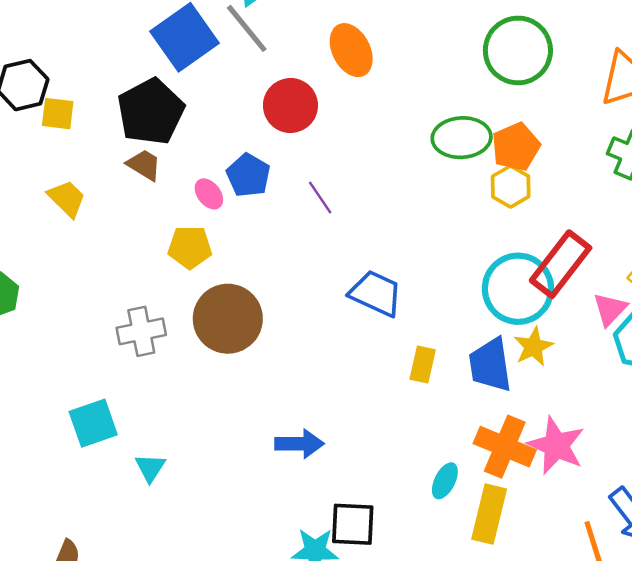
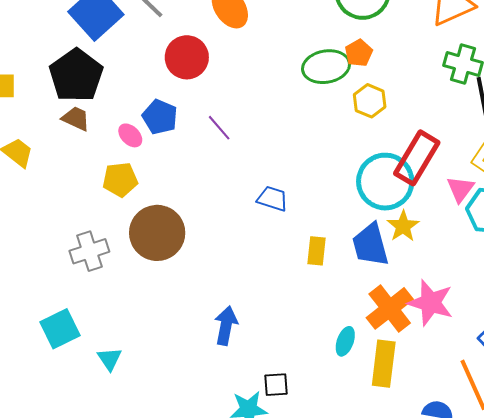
orange pentagon: (516, 147) -> (359, 53), moved, size x0.7
blue trapezoid: (376, 293) -> (273, 199), size x0.7
blue arrow: (299, 444) -> (226, 326), turned -72
orange cross: (505, 447) -> (390, 308), turned 36
black square: (353, 524) -> (276, 385), size x0.7

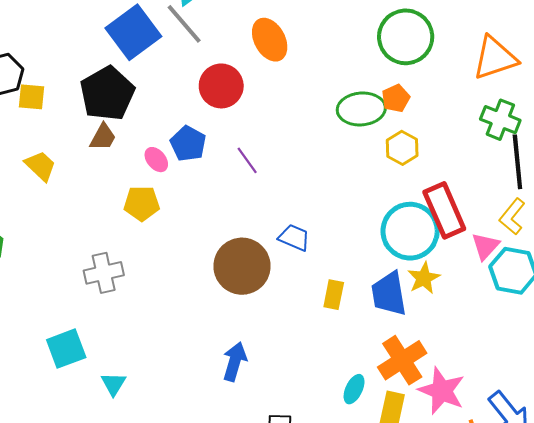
brown trapezoid: (76, 118) -> (103, 137), turned 88
red rectangle: (417, 158) -> (444, 210), turned -60
brown circle: (157, 233) -> (242, 266), moved
pink star: (431, 303) -> (442, 391), moved

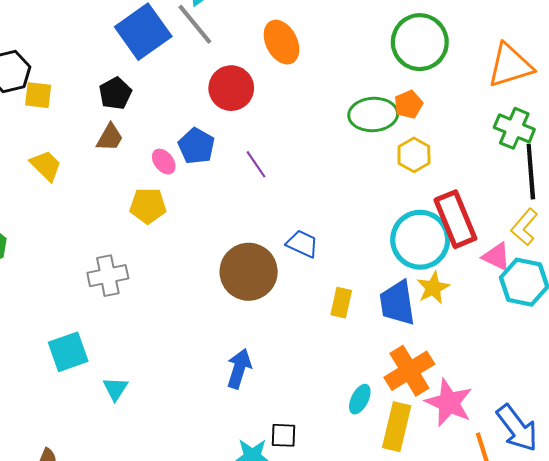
black pentagon: (107, 94) -> (115, 93), size x0.6
pink triangle: (485, 246) -> (496, 257), turned -48

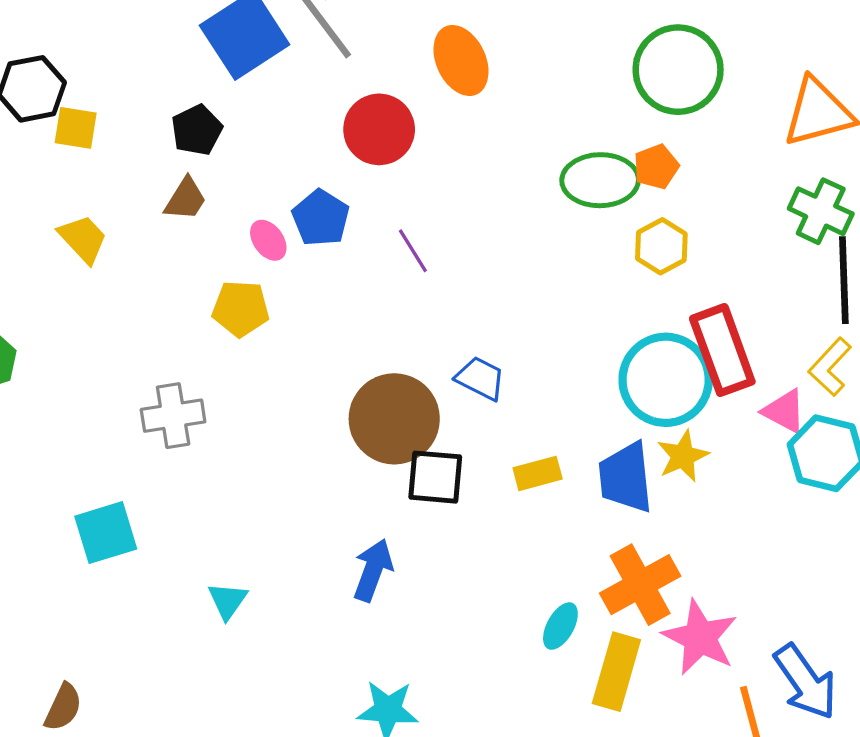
yellow rectangle: (341, 303) -> (538, 473), turned 60
cyan triangle: (115, 389) -> (227, 601), moved
black square: (283, 435) -> (435, 477), moved, size x1.4

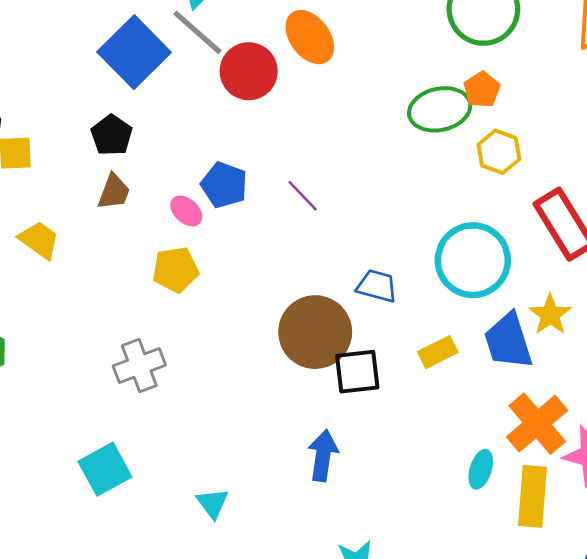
red circle: (379, 129) -> (249, 71), moved
cyan circle: (666, 380) -> (473, 260), moved

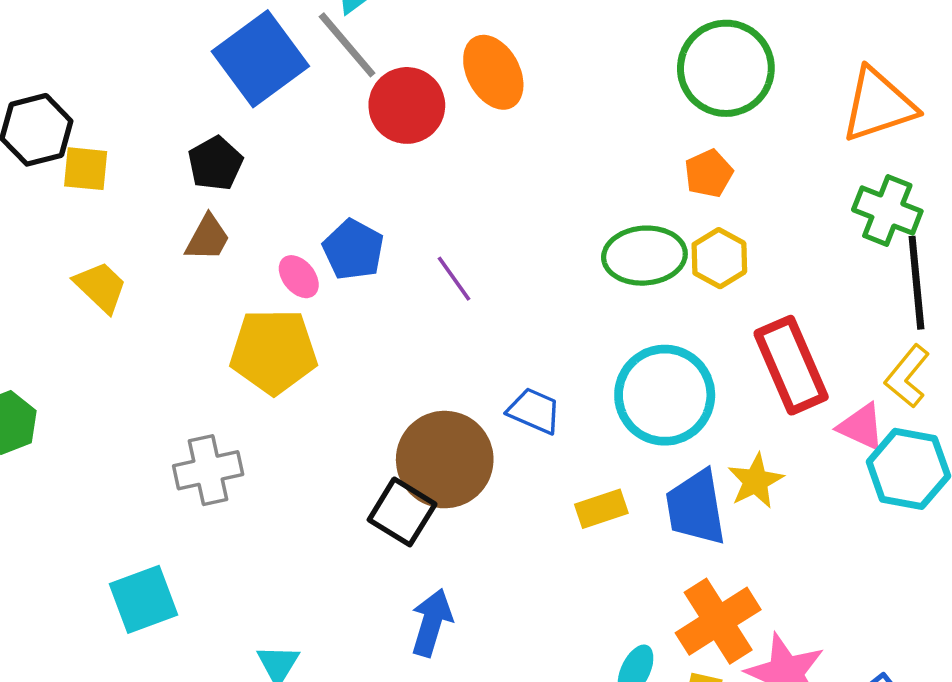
green ellipse: (440, 109) -> (644, 256), moved
yellow pentagon: (175, 270) -> (274, 351), size x1.4
black square: (357, 372) -> (402, 512), moved, turned 30

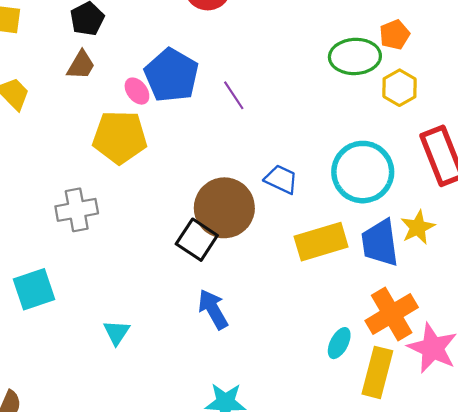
blue pentagon: (353, 250) -> (172, 75), size x1.4
green ellipse: (644, 256) -> (355, 56), moved
yellow rectangle: (601, 509) -> (321, 242), size x1.6
blue arrow: (432, 623) -> (213, 309), turned -48

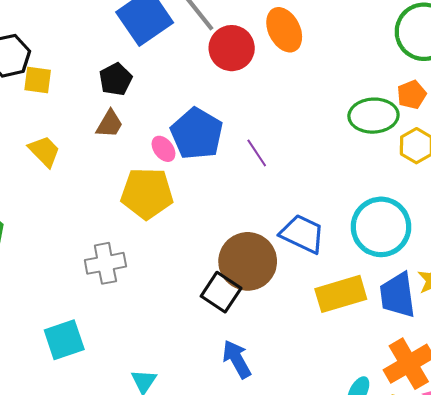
blue trapezoid: (281, 179) -> (302, 234), size x1.4

